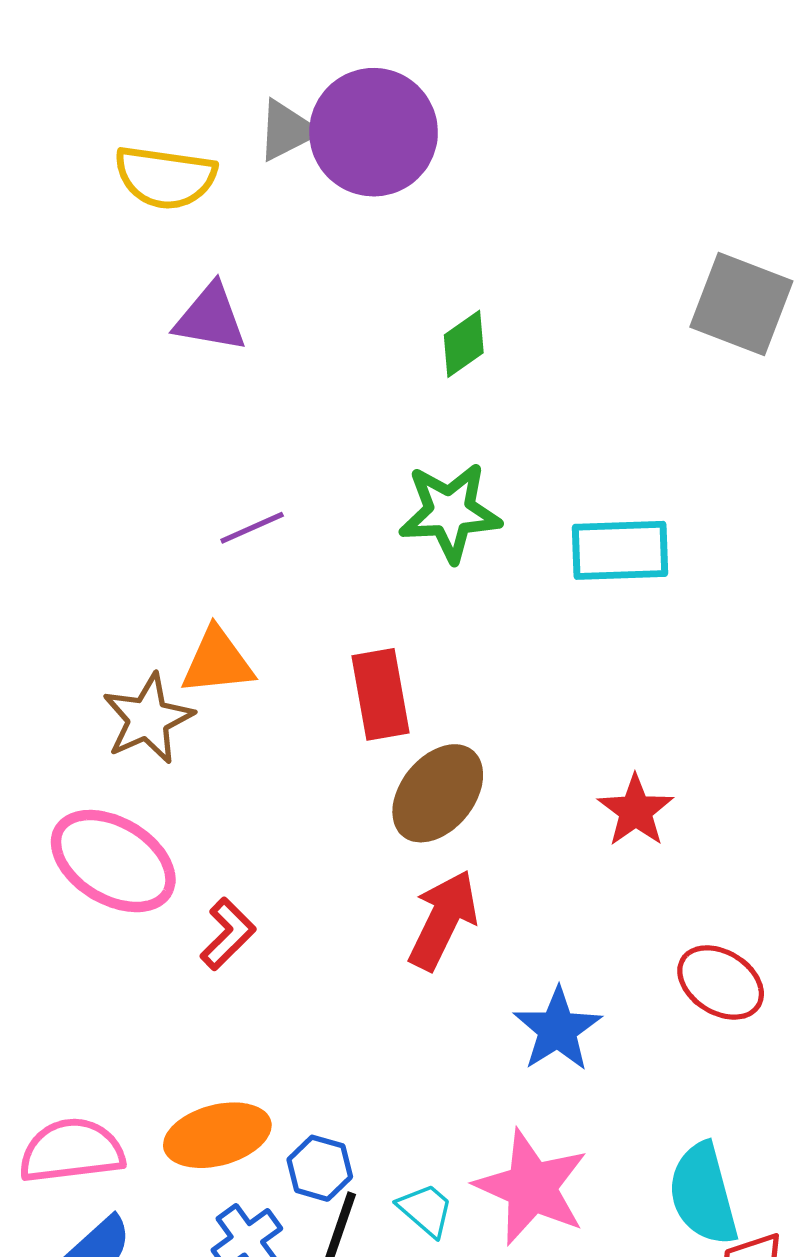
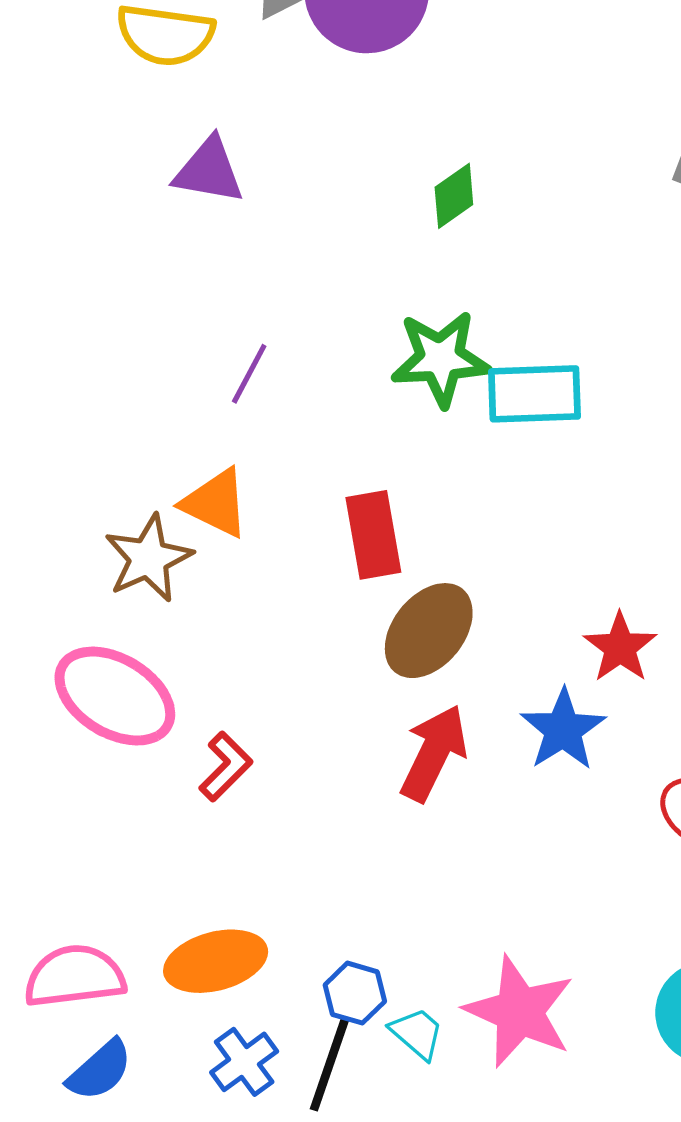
purple line: (252, 528) -> (249, 374), turned -38
cyan rectangle: (620, 550) -> (534, 394), moved
orange triangle: (217, 661) -> (216, 503), turned 32
blue star: (557, 1029) -> (563, 730), moved
blue hexagon: (320, 1168) -> (355, 993), moved

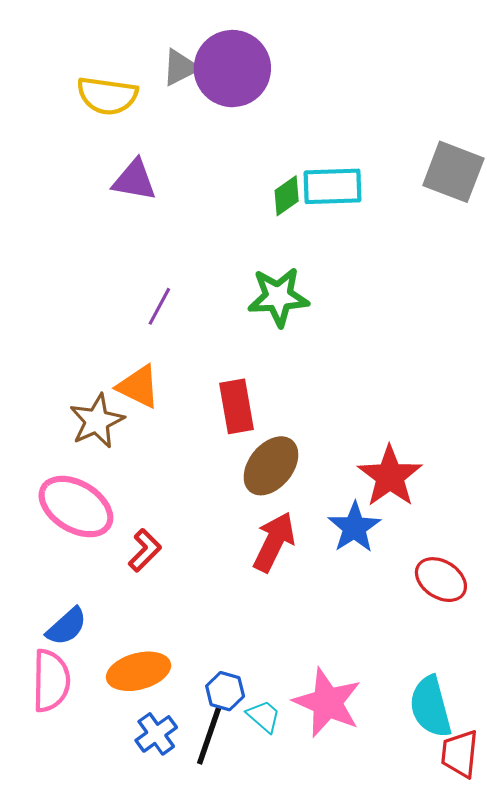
cyan rectangle: (534, 394) -> (332, 186), moved
red star: (620, 647) -> (390, 476), size x1.4
pink semicircle: (75, 976) -> (51, 681), turned 98
blue semicircle: (100, 1070) -> (67, 626), moved

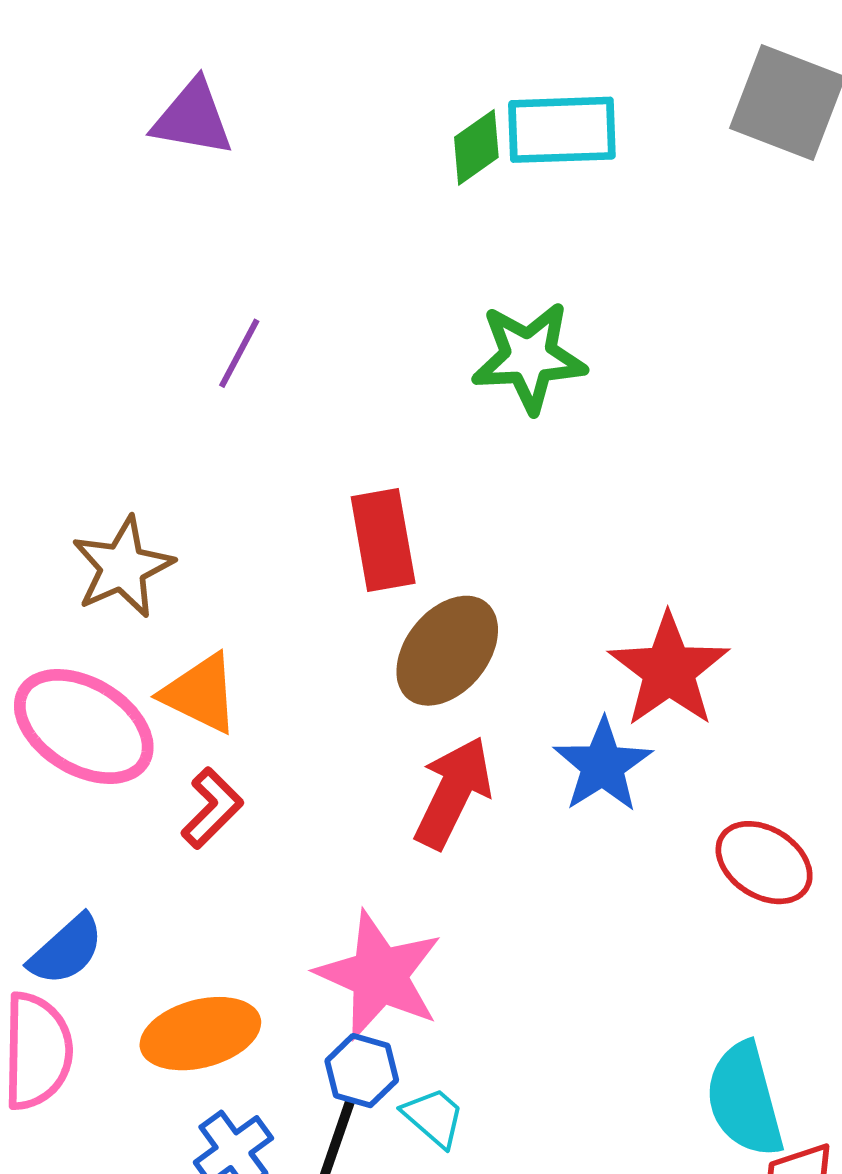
green star: (278, 297) -> (529, 357), moved
orange triangle: (139, 387) -> (200, 693), moved
pink star: (327, 703) -> (379, 975), moved

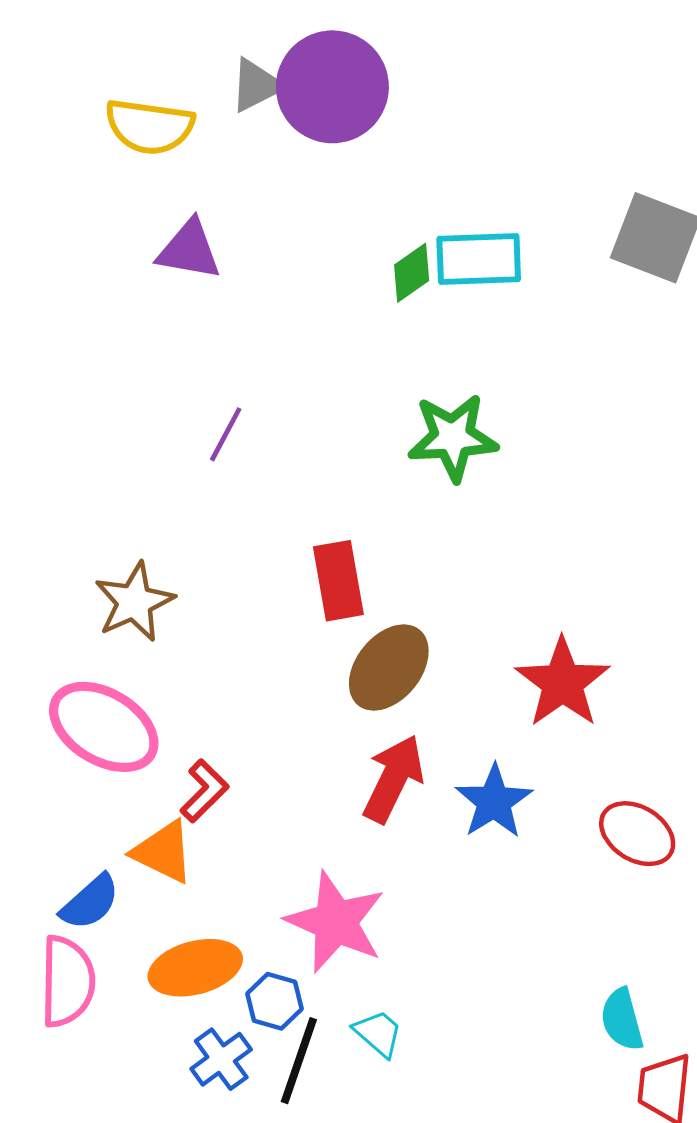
orange triangle: (200, 693) -> (163, 852), moved
blue star: (603, 765) -> (494, 802), moved
blue hexagon: (362, 1071) -> (274, 1001), moved
cyan semicircle: (745, 1100) -> (622, 1020), size x0.7

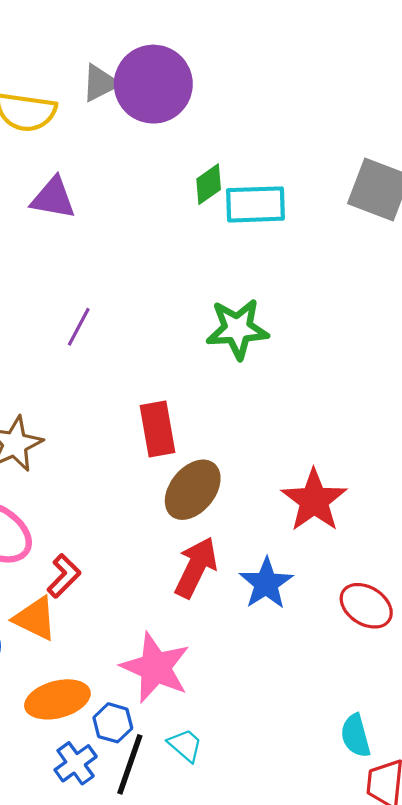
green diamond: (412, 273) -> (209, 184), moved

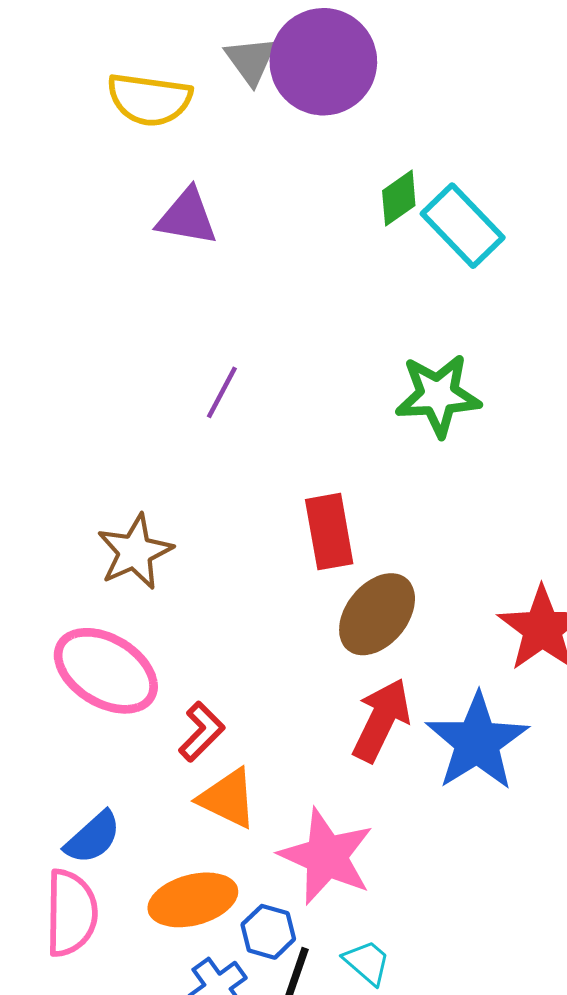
gray triangle: (100, 83) -> (251, 60), turned -39
cyan rectangle: (255, 204) -> (463, 226), turned 48
blue star: (266, 583) -> (477, 742), size x1.4
orange triangle: (35, 619) -> (228, 798), moved

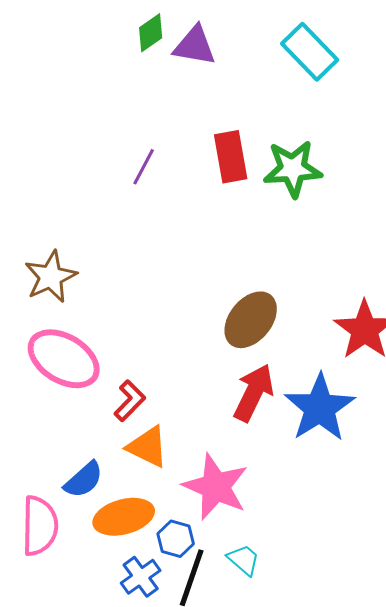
green diamond: (399, 198) -> (151, 33), moved
purple triangle: (187, 217) -> (195, 46), moved
red rectangle: (329, 532) -> (231, 157), moved
brown star: (135, 552) -> (51, 277), moved
blue semicircle: (93, 838) -> (84, 480), moved

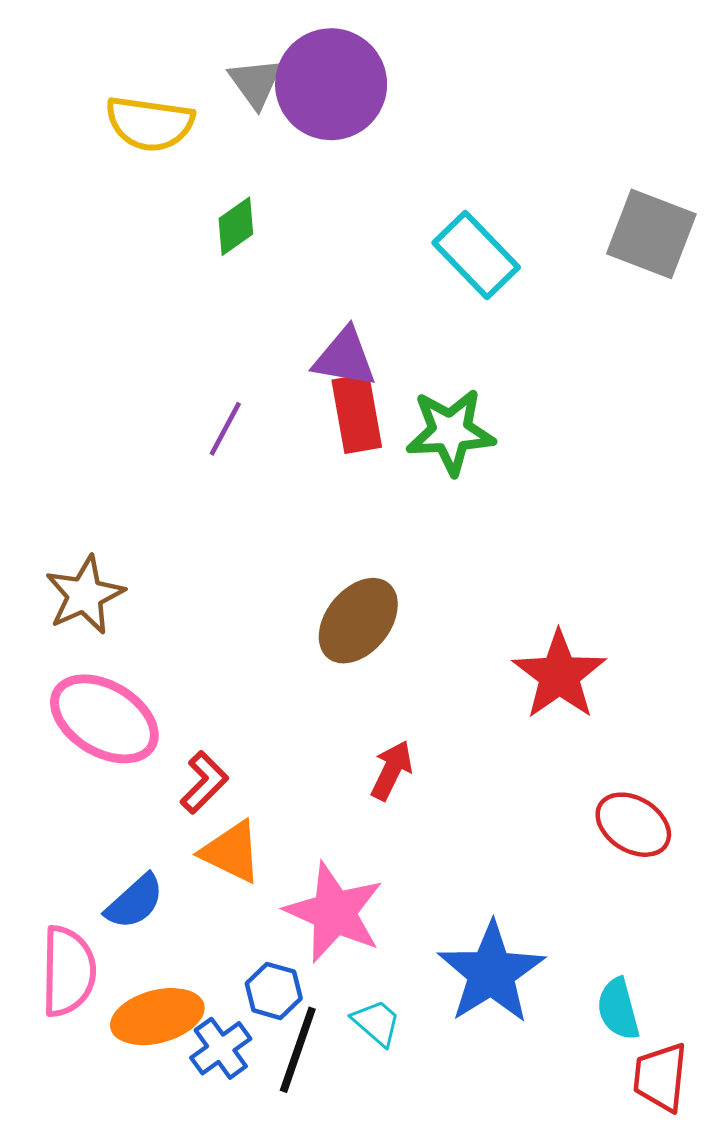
purple triangle: (195, 46) -> (345, 358), moved
brown ellipse: (251, 320) -> (358, 621), moved
red arrow: (254, 393) -> (392, 770), size x0.7
blue star: (320, 408) -> (491, 973), moved
orange ellipse: (124, 517) -> (157, 1017), moved

